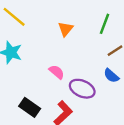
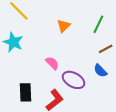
black rectangle: (30, 107) -> (25, 92), turned 48

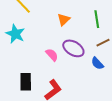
green line: (98, 24) -> (97, 19), turned -36
purple ellipse: (74, 80) -> (73, 48), moved

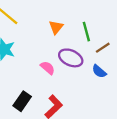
green line: (97, 19) -> (86, 32), moved
black rectangle: (26, 82) -> (22, 101), turned 42

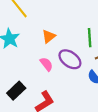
orange triangle: (56, 27) -> (49, 36), moved

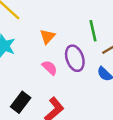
purple ellipse: (70, 59) -> (75, 58), turned 45

